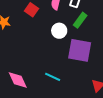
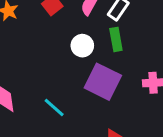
green rectangle: (80, 20) -> (116, 39), turned -63

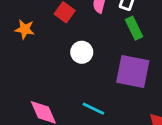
white circle: (82, 46) -> (82, 52), moved

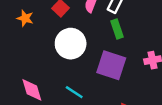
white circle: (82, 52) -> (71, 44), size x1.6

